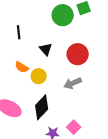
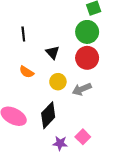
green circle: (63, 15) -> (87, 32), moved
yellow circle: (39, 76) -> (58, 82), moved

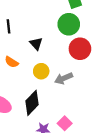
red circle: (87, 58) -> (80, 49), moved

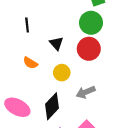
red circle: (80, 49) -> (89, 49), moved
gray arrow: (64, 78) -> (86, 92), moved

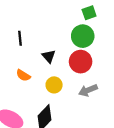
gray arrow: (86, 92) -> (88, 90), moved

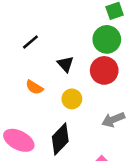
black line: (20, 38) -> (30, 42), turned 56
gray arrow: (88, 90) -> (113, 120), moved

